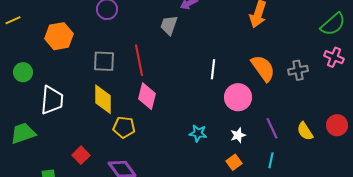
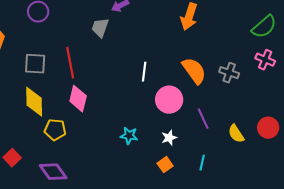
gray cross: (298, 70) -> (229, 73), turned 30
purple line: (272, 128) -> (203, 119), moved

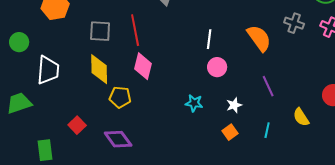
gray cross: (229, 73) -> (294, 23), moved
pink circle: (169, 100) -> (217, 67), moved, size x0.7
yellow semicircle: (236, 134) -> (301, 117), moved

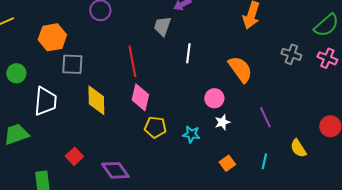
gray square: (100, 31) -> (72, 64), moved
orange semicircle: (259, 38) -> (240, 69), moved
white line: (209, 39) -> (188, 53), moved
yellow pentagon: (120, 97) -> (155, 127), moved
white star: (234, 105) -> (222, 122), moved

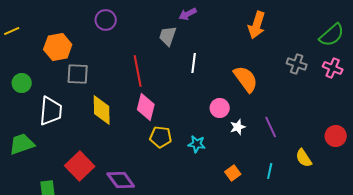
white star: (222, 122) -> (238, 127), moved
red square: (74, 156) -> (80, 166), size x1.6

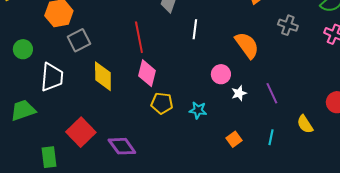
gray cross: (297, 64) -> (288, 25), moved
gray square: (78, 74) -> (79, 40), turned -30

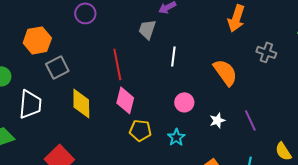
pink circle: (221, 74) -> (184, 102), moved
cyan star: (198, 110) -> (176, 137), turned 30

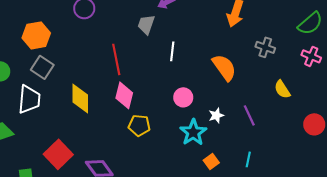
gray square: (57, 67) -> (42, 67), moved, turned -30
cyan star: (176, 137) -> (193, 132), moved, size x1.5
yellow semicircle: (283, 151) -> (282, 89), moved

